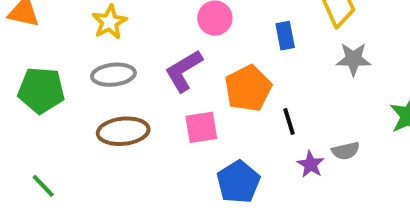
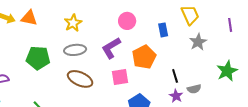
gray star: (353, 59) -> (198, 42), turned -30
black line: (289, 121) -> (175, 76), moved
brown ellipse: (123, 131) -> (80, 79), turned 30

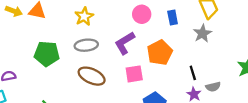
blue rectangle: (163, 30) -> (173, 17), moved
gray star: (198, 42) -> (202, 33), moved

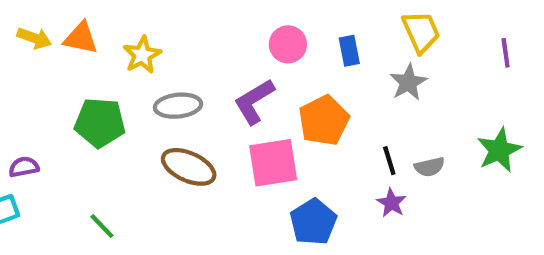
yellow star: (84, 16) -> (142, 55), moved
pink square: (134, 74) -> (273, 163), size x1.4
gray semicircle: (213, 87) -> (429, 167), moved

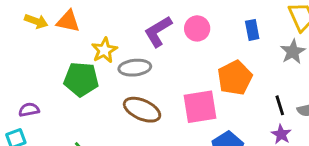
pink circle: (288, 44) -> (197, 28), moved
yellow star: (142, 55) -> (104, 50), moved
purple L-shape: (254, 101) -> (158, 31), moved

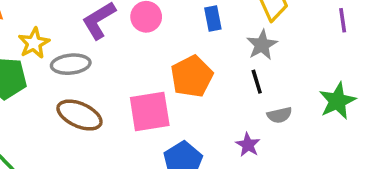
black line: (280, 105) -> (257, 82), moved

